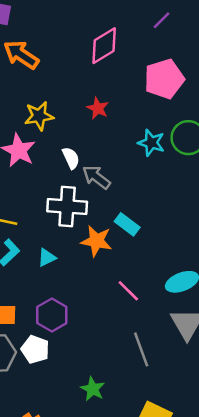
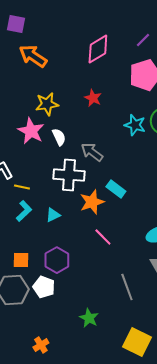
purple line: (162, 20) -> (143, 40), moved
white semicircle: (71, 158) -> (59, 137), moved
orange star: (96, 241) -> (92, 202), turned -30
pink line: (128, 291) -> (103, 237), moved

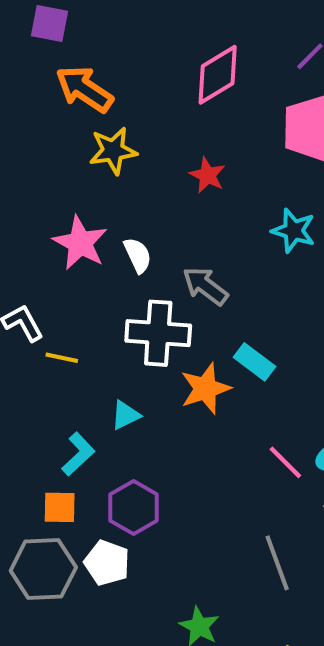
yellow star: (47, 104) -> (113, 151), moved
cyan L-shape: (24, 211) -> (78, 454), moved
pink line: (103, 237) -> (285, 462), moved

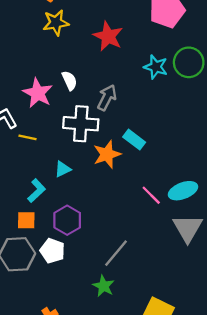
red star: (207, 175) -> (108, 36), size x1.5
pink star: (80, 243) -> (38, 93), moved
gray arrow: (205, 286) -> (107, 98), turned 80
gray line: (277, 563) -> (116, 253), moved, turned 60

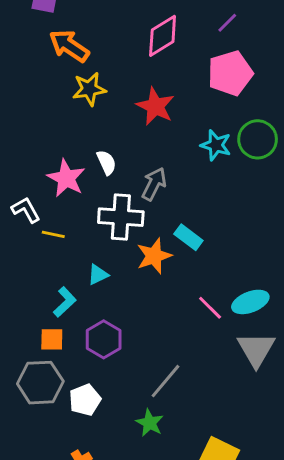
white pentagon: (52, 251) -> (85, 400), moved, turned 30

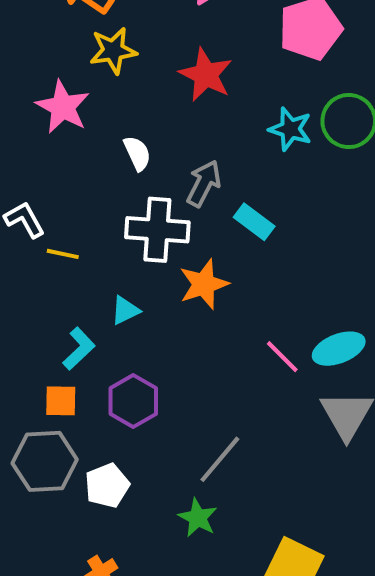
pink star: (66, 178) -> (63, 107), moved
cyan rectangle: (188, 237) -> (254, 222), moved

